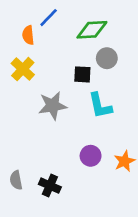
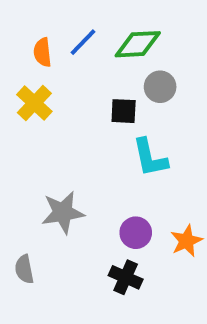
blue line: (49, 18) -> (83, 42), moved
gray star: (53, 106) -> (63, 212), moved
black cross: (50, 186) -> (126, 277), moved

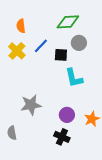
blue line: (83, 42) -> (41, 46), moved

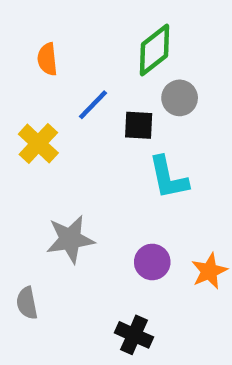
green diamond: (68, 22) -> (155, 50), turned -35
yellow cross: (17, 51) -> (38, 143), moved
black cross: (62, 137) -> (134, 335), moved

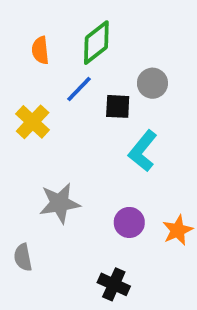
green diamond: (155, 50) -> (96, 43), moved
cyan L-shape: (168, 178) -> (143, 151), turned 51

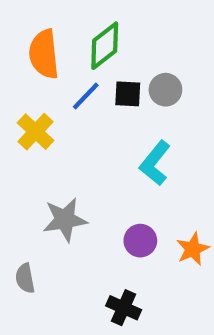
orange semicircle: (40, 50) -> (44, 54), size x1.6
black square: (118, 106) -> (128, 94), moved

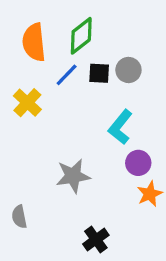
gray star: (65, 220) -> (73, 176), moved
purple circle: (140, 241) -> (138, 163), moved
black cross: (124, 308) -> (96, 240), turned 30

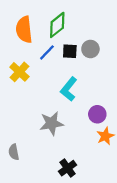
cyan L-shape: (120, 127) -> (69, 89), moved

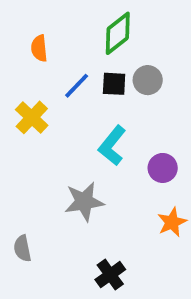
green diamond: (57, 25) -> (118, 33), moved
orange semicircle: (24, 30) -> (39, 48), size x0.6
purple circle: (97, 114) -> (163, 168), moved

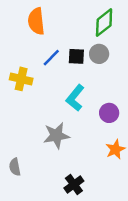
green diamond: (118, 33) -> (104, 22), moved
orange semicircle: (39, 48) -> (36, 21), moved, size x1.5
yellow cross: (32, 117) -> (21, 79), turned -30

